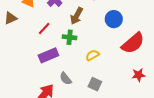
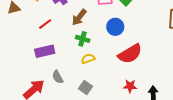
green cross: (70, 37) -> (83, 39), moved

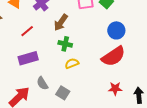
blue circle: (115, 27) -> (116, 30), moved
gray square: (86, 88) -> (63, 93), moved

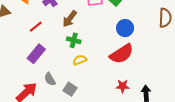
purple rectangle: (28, 58) -> (36, 54), turned -36

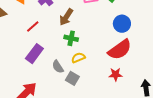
gray semicircle: (50, 79) -> (58, 67), moved
red star: (123, 86) -> (116, 74), moved
gray square: (70, 89) -> (72, 78), moved

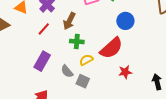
red line: (33, 26) -> (44, 29), moved
red semicircle: (120, 50) -> (111, 48), moved

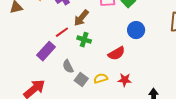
red line: (44, 29) -> (62, 32), moved
red semicircle: (111, 48) -> (116, 53), size x0.7
yellow semicircle: (86, 60) -> (101, 78), moved

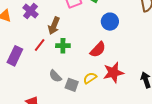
purple rectangle: (46, 51) -> (15, 56), moved
red star: (125, 80) -> (113, 73), size x1.5

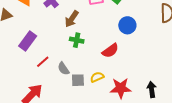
red line: (40, 45) -> (43, 62), moved
red star: (113, 73) -> (121, 88), moved
gray square: (72, 85) -> (78, 80), turned -32

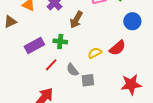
green cross: (77, 40) -> (60, 41), moved
purple rectangle: (28, 41) -> (34, 46), turned 30
yellow semicircle: (97, 77) -> (95, 53), moved

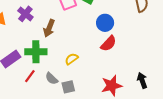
green cross: (60, 41) -> (36, 52), size x1.5
red semicircle: (118, 48) -> (109, 44), moved

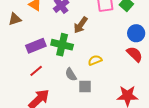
red semicircle: (109, 44) -> (135, 54), turned -102
red line: (30, 76) -> (36, 71), moved

